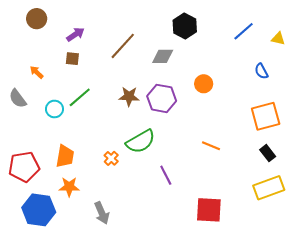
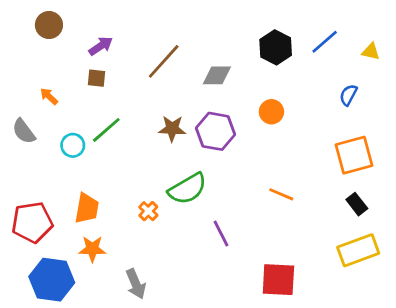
black hexagon: (185, 26) -> (276, 47), moved
blue semicircle: (261, 71) -> (348, 95), turned 56

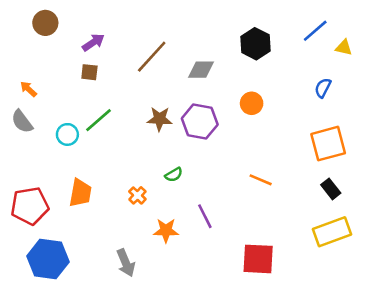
blue line: (325, 42) -> (315, 31), moved
orange arrow: (49, 96) -> (28, 89), moved
green semicircle: (187, 189) -> (174, 175), size x0.5
orange star: (92, 249) -> (166, 230), moved

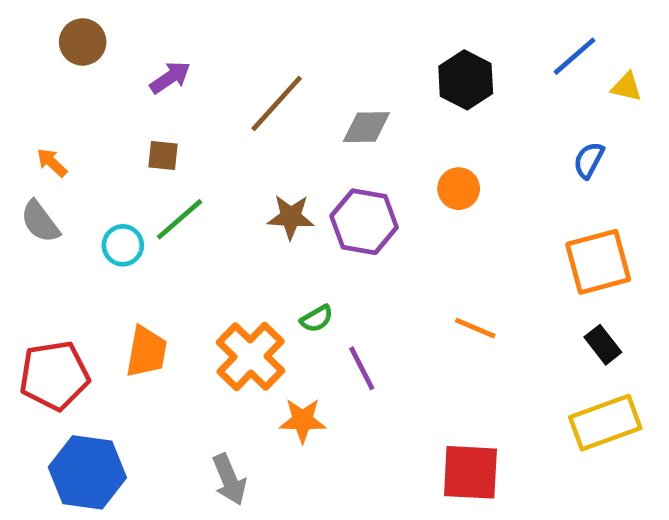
brown square: (89, 72) -> (163, 155), moved
orange cross: (137, 195) -> (251, 356), size x2.0
purple line: (205, 216) -> (362, 368), moved

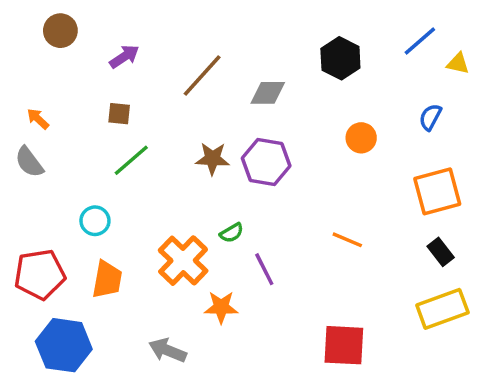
orange circle: (459, 189) -> (361, 138), moved
cyan circle: (123, 245) -> (95, 221), moved
orange trapezoid: (146, 352) -> (107, 280), moved
gray arrow: (229, 479) -> (168, 350), turned 135

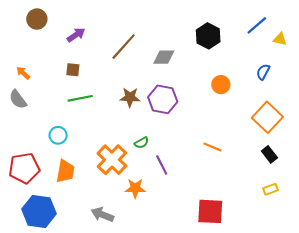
green line: (131, 160) -> (80, 98), turned 30
orange square: (437, 191) -> (267, 117), turned -32
yellow rectangle: (442, 309) -> (271, 189), size x0.5

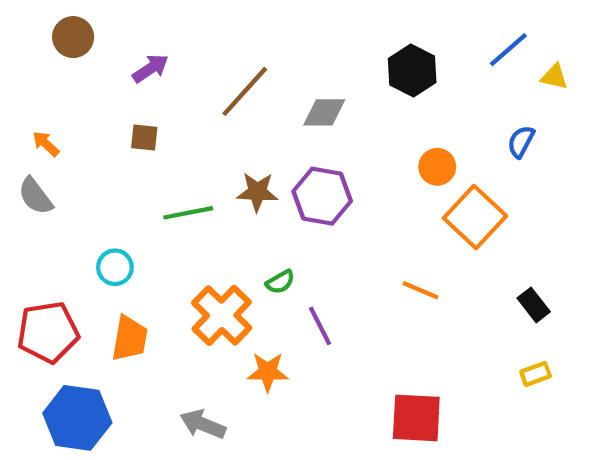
green line: (80, 98) -> (188, 213), moved
orange square: (267, 117) -> (475, 217), moved

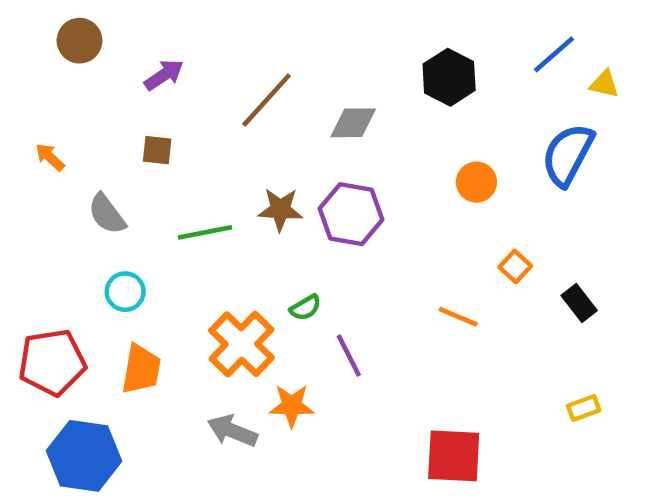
blue semicircle: (521, 142) -> (568, 155), size x1.8
gray semicircle: (35, 196) -> (107, 214), moved
orange square: (475, 217) -> (515, 267), moved, size x0.5
black rectangle: (534, 305) -> (579, 303), moved
gray arrow: (203, 424) -> (232, 431), moved

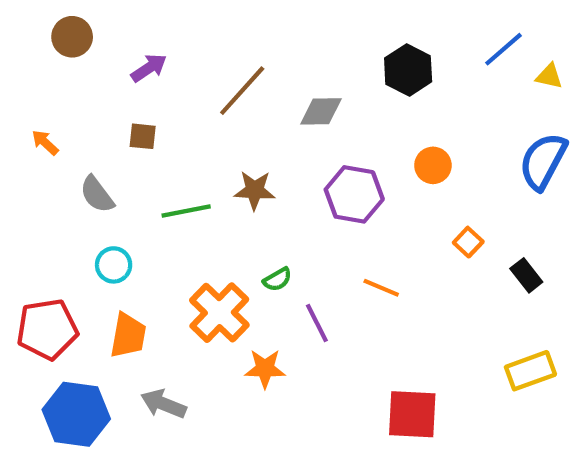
blue semicircle: (568, 155) -> (543, 161), moved
purple hexagon: (351, 214) -> (354, 194), moved
orange line: (458, 317) -> (381, 288), moved
yellow rectangle: (584, 408) -> (530, 371), size x1.6
gray arrow: (232, 431) -> (163, 404), moved

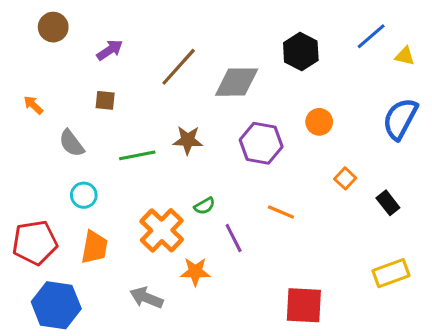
gray diamond: (321, 111) -> (237, 82), size x1.4
gray arrow: (163, 404) -> (146, 298), moved

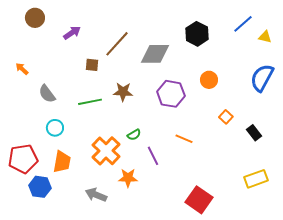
brown square: (105, 100) -> (92, 65), moved
blue hexagon: (56, 305) -> (40, 187), moved, size x0.7
red square: (304, 305) -> (199, 200), turned 32

